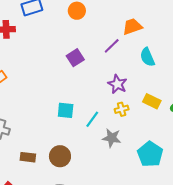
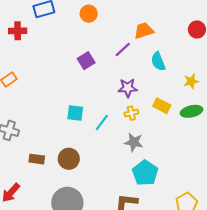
purple star: (117, 84) -> (128, 88), turned -30
gray star: (112, 138) -> (134, 142), moved
cyan pentagon: (150, 154) -> (145, 173), moved

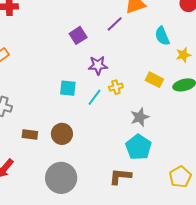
cyan semicircle: (158, 61) -> (162, 36), moved
purple star: (128, 88) -> (98, 65), moved
yellow cross: (131, 113) -> (116, 87), moved
gray star: (134, 142) -> (140, 117), moved, turned -30

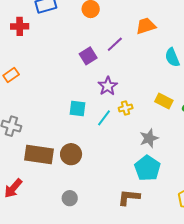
purple line: (115, 24) -> (115, 44), moved
purple star: (98, 65) -> (108, 86), turned -30
brown rectangle: (30, 135) -> (39, 155), size x1.8
gray circle: (61, 178) -> (70, 198), size x0.5

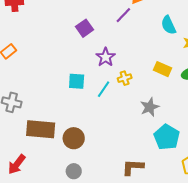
purple line: (115, 44) -> (123, 15), moved
brown circle: (71, 154) -> (74, 138), moved
cyan pentagon: (147, 168) -> (167, 137), moved

